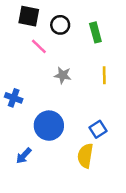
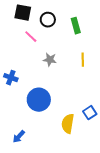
blue square: (98, 129) -> (90, 113), moved
blue arrow: (24, 156) -> (19, 137), moved

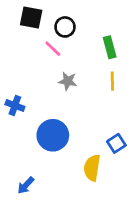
green rectangle: (76, 26) -> (110, 47), moved
pink line: (31, 37) -> (53, 49), moved
blue square: (90, 113) -> (116, 143), moved

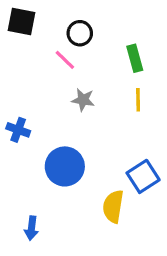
black square: (31, 17) -> (21, 22), moved
blue square: (116, 143) -> (143, 176), size x1.4
blue arrow: (26, 185) -> (31, 228), turned -36

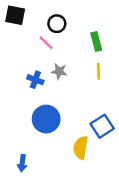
blue cross: (18, 130) -> (35, 80), moved

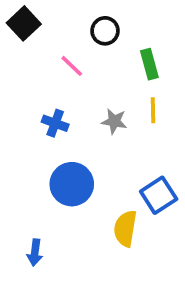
black square: (15, 15) -> (24, 23), turned 36
black circle: (57, 24) -> (105, 31), moved
gray star: (59, 71) -> (114, 121), moved

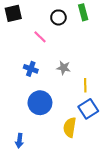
black square: (24, 23) -> (13, 13), turned 30
green rectangle: (149, 64) -> (83, 12), moved
yellow line: (153, 110) -> (85, 85), moved

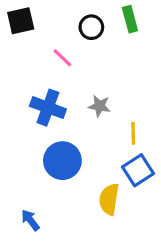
blue cross: (31, 69) -> (48, 108), size x1.5
blue arrow: (19, 141) -> (30, 220), turned 136

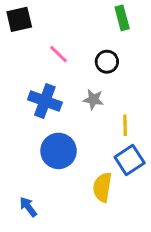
black circle: (91, 27) -> (107, 62), moved

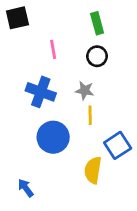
green rectangle: (122, 18) -> (97, 23), moved
pink line: (59, 54) -> (53, 49), turned 36
yellow line: (125, 125) -> (90, 115), moved

